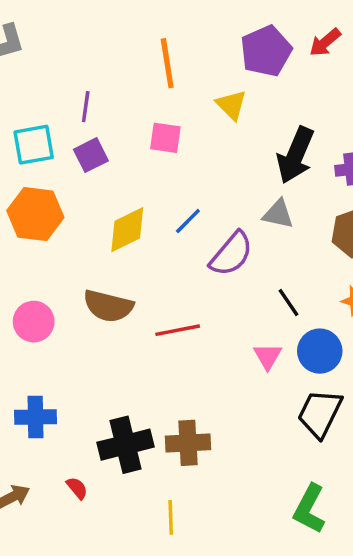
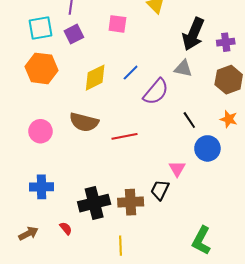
pink triangle: (268, 356) -> (177, 169), moved
black trapezoid: (320, 413) -> (160, 190), moved, size x0.7

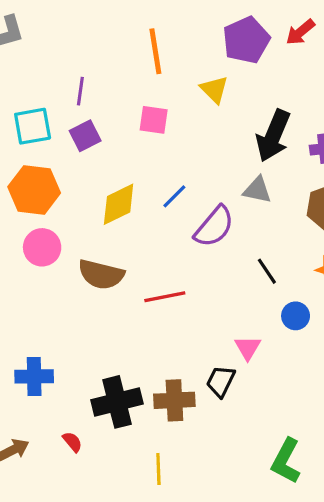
pink circle: (40, 131) -> (42, 247), moved
blue circle: (207, 148) -> (296, 316), size x0.7

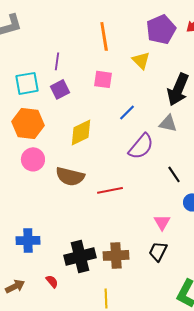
blue line: (174, 196) -> (127, 112), moved
black trapezoid: (221, 381) -> (158, 251), moved

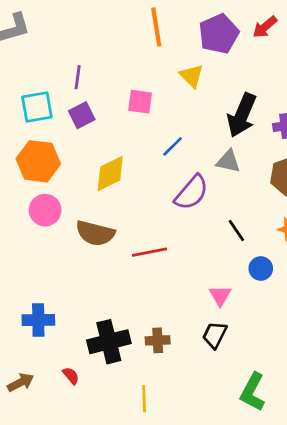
orange line: (104, 36) -> (156, 27), moved
brown cross: (116, 255) -> (158, 340), size x0.7

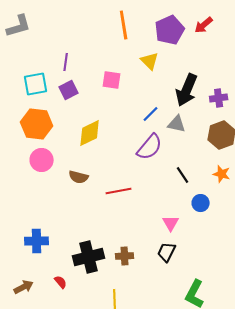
blue line: (173, 146) -> (151, 114), moved
brown semicircle: (95, 233) -> (79, 177), size x0.7

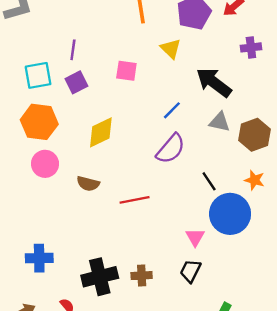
black arrow: (187, 90) -> (214, 82), turned 104
purple cross: (219, 98) -> (251, 47), moved
gray triangle: (177, 124) -> (220, 122), moved
blue circle: (201, 203) -> (230, 214), size x2.0

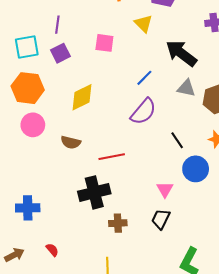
blue circle: (230, 214) -> (196, 169), size x0.7
black cross: (100, 277) -> (94, 192), moved

